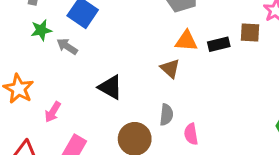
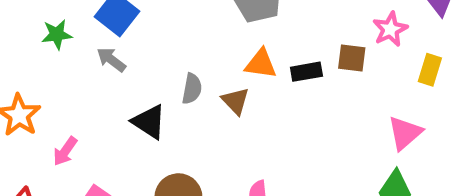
gray arrow: (67, 46) -> (111, 60), moved
gray semicircle: (166, 115) -> (192, 89), moved

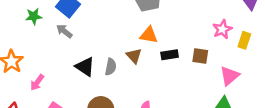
pink star: (390, 29) -> (222, 29), moved
brown square: (352, 58) -> (200, 56), moved
black rectangle: (306, 72) -> (170, 55), moved
gray semicircle: (192, 89) -> (111, 67), moved

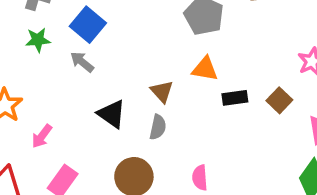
brown triangle: (134, 56) -> (162, 92), moved
brown square: (200, 56) -> (279, 100), turned 35
gray semicircle: (111, 67) -> (158, 127), moved

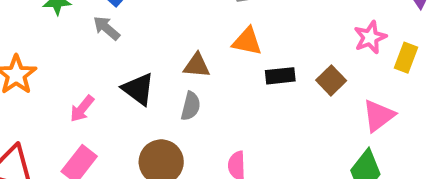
brown triangle: (162, 92) -> (197, 65), turned -45
pink arrow: (42, 136) -> (82, 109), moved

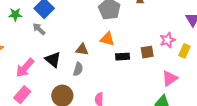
brown square: (331, 80) -> (147, 52), moved, turned 32
pink arrow: (82, 109) -> (25, 68), size x1.5

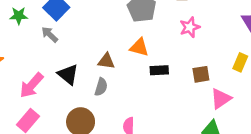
pink star: (168, 40) -> (190, 27), moved
brown square: (147, 52) -> (201, 74), moved

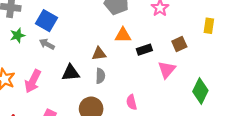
black triangle: (68, 74) -> (71, 73), turned -30
pink arrow: (32, 85) -> (33, 81), moved
pink triangle: (221, 99) -> (167, 70), moved

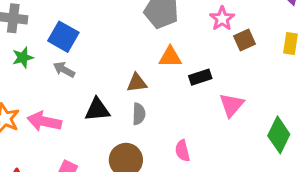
brown square: (179, 44) -> (244, 40), moved
pink arrow: (33, 81) -> (44, 122), turned 75

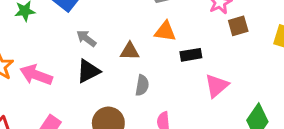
gray arrow: (64, 70) -> (86, 38), moved
black triangle: (97, 110) -> (88, 71), turned -30
gray semicircle: (139, 114) -> (142, 85), moved

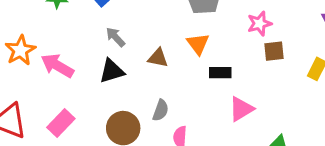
orange triangle: (165, 31) -> (198, 44), turned 35
gray semicircle: (142, 85) -> (161, 110), moved

